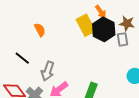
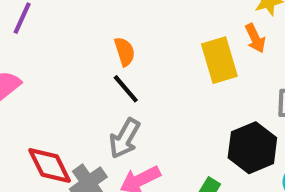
black hexagon: (104, 29) -> (252, 148), moved
black line: (22, 58) -> (126, 89), moved

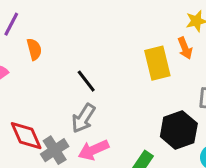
orange semicircle: (125, 52) -> (34, 49), moved

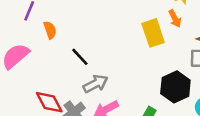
black line: (86, 81) -> (80, 57), moved
gray arrow: (83, 118) -> (96, 84), turned -145

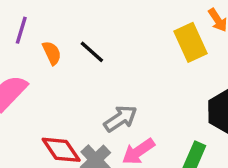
black line: (80, 57) -> (92, 52), moved

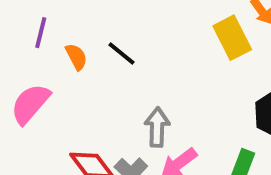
gray arrow: (121, 119) -> (157, 127), turned -52

